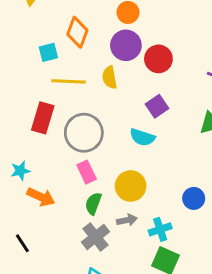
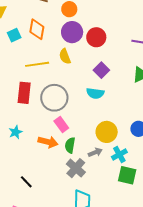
cyan square: (48, 52) -> (14, 35), moved
yellow circle: (131, 186) -> (107, 132), moved
orange arrow: (41, 197) -> (48, 142), moved

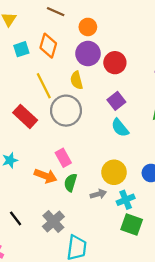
yellow line: (37, 64) -> (44, 86), turned 65
red rectangle: (24, 93) -> (25, 116), turned -60
cyan semicircle: (95, 93) -> (120, 128), moved, turned 36
gray circle: (54, 98) -> (66, 111), moved
gray cross: (76, 168) -> (53, 222), moved

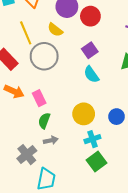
yellow semicircle: (77, 80) -> (55, 30), turned -42
orange arrow: (46, 176) -> (14, 91), moved
gray arrow: (98, 194) -> (51, 140), moved
green square: (132, 225) -> (97, 162), turned 30

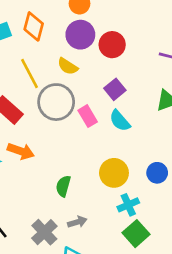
pink rectangle: (39, 98) -> (88, 116), moved
gray arrow: (51, 140) -> (77, 222), moved

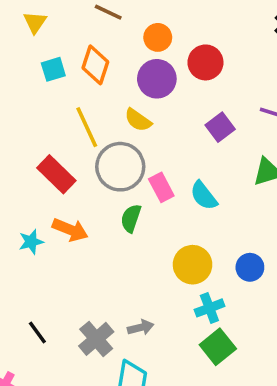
red circle: (112, 45) -> (205, 62), moved
purple square: (115, 89) -> (220, 127), moved
green semicircle: (63, 186) -> (131, 218), moved

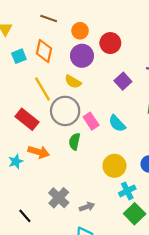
gray cross: (96, 339) -> (59, 198), moved

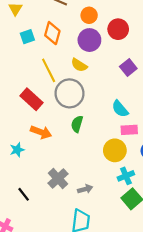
pink rectangle: (91, 121) -> (129, 130), moved, turned -63
cyan star: (16, 161) -> (17, 150), moved

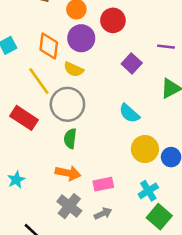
orange diamond: (52, 33) -> (49, 46), moved
green semicircle: (77, 124) -> (70, 138), moved
pink rectangle: (129, 130) -> (103, 184), moved
orange arrow: (41, 132) -> (68, 173), moved
yellow circle: (115, 150) -> (145, 149), moved

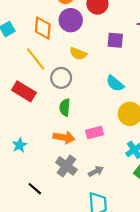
purple square: (132, 63) -> (115, 40), turned -35
yellow semicircle: (74, 69) -> (78, 54), moved
gray circle: (67, 104) -> (61, 78), size x0.7
pink rectangle: (103, 184) -> (94, 133), moved

